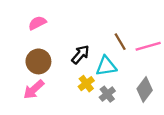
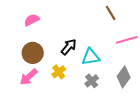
brown line: (120, 42) -> (111, 13), moved
yellow cross: (86, 84) -> (59, 72), moved

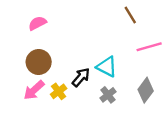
black arrow: (69, 47) -> (81, 77), moved
cyan triangle: (91, 57) -> (107, 67), turned 36
yellow cross: (59, 72) -> (59, 91), moved

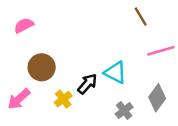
pink semicircle: (37, 23) -> (24, 25), moved
pink arrow: (34, 90) -> (19, 99), moved
gray cross: (108, 95) -> (124, 110), moved

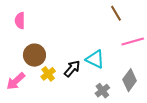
pink semicircle: (24, 25) -> (20, 21), turned -63
yellow cross: (63, 99) -> (48, 74), moved

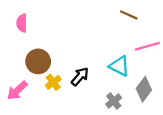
brown line: (116, 13) -> (129, 15), turned -35
cyan triangle: (95, 59) -> (119, 66), moved

